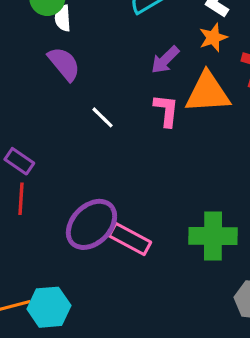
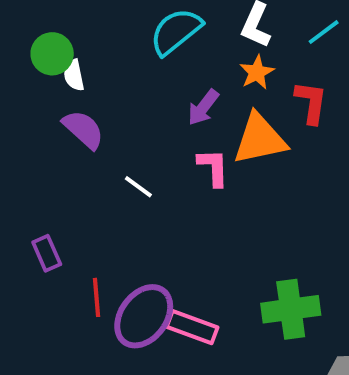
purple rectangle: (19, 161) -> (47, 253), turned 40
red line: (21, 199) -> (96, 297), moved

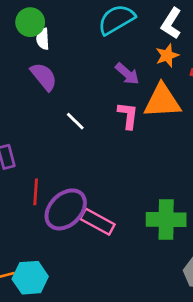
purple arrow: (203, 107) -> (127, 74), turned -95

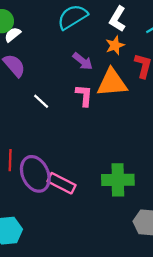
white semicircle: (43, 39) -> (13, 35), turned 56
purple ellipse: (66, 209) -> (35, 174), turned -68

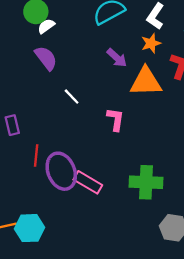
pink L-shape: (84, 95) -> (115, 119), moved

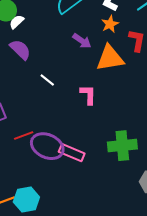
red line: (36, 156) -> (24, 136), turned 72
purple ellipse: (61, 171) -> (47, 146), turned -36

